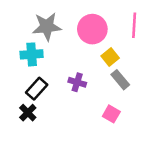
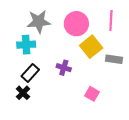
yellow square: (110, 57) -> (91, 47), size x1.5
gray rectangle: (120, 80) -> (114, 59), moved, turned -42

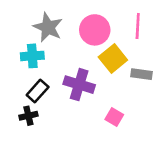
gray star: (39, 22) -> (48, 27), turned 30
purple cross: (64, 68) -> (79, 85), size x1.6
black cross: (23, 93) -> (28, 116), turned 32

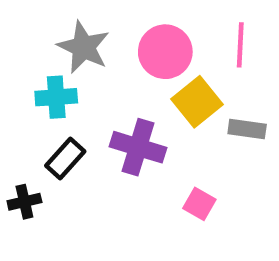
black cross: (28, 116) -> (24, 202), moved

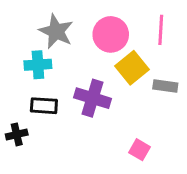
black rectangle: (65, 158) -> (44, 106), turned 52
pink square: (199, 204) -> (140, 150), moved

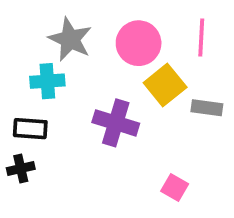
black rectangle: (44, 106) -> (30, 129), moved

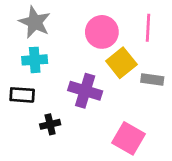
gray star: (70, 39) -> (35, 22), moved
black cross: (21, 168) -> (50, 124), moved
pink square: (175, 187) -> (128, 138), size x1.6

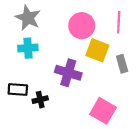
yellow square: (121, 63) -> (97, 50), turned -30
gray rectangle: (152, 80) -> (122, 64), turned 66
black rectangle: (22, 95) -> (18, 90), moved

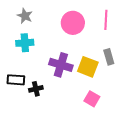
gray star: (28, 18) -> (25, 16), size x0.7
yellow square: (97, 50) -> (88, 67), moved
pink square: (103, 111) -> (92, 99), size x0.7

